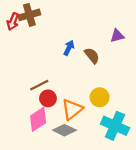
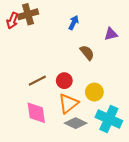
blue arrow: (69, 48) -> (74, 23), moved
red circle: (48, 98) -> (64, 81), moved
pink diamond: (38, 119) -> (36, 113), turned -65
gray diamond: (64, 130) -> (76, 123), moved

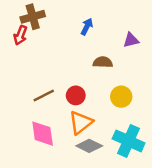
red arrow: (12, 21) -> (20, 35), moved
brown semicircle: (87, 53) -> (103, 62), turned -49
yellow circle: (94, 92) -> (121, 97), moved

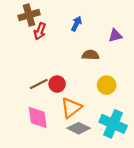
red arrow: (20, 35) -> (40, 31), moved
red circle: (76, 95) -> (57, 84), moved

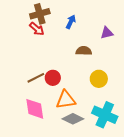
brown cross: (29, 15) -> (40, 14), moved
red arrow: (40, 31) -> (37, 29), turned -70
orange triangle: (71, 108) -> (66, 100), turned 30

